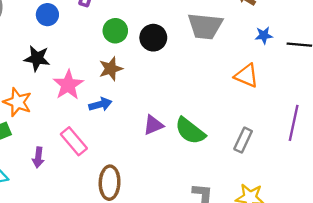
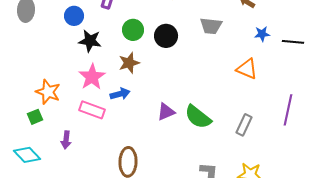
gray trapezoid: (205, 26) -> (211, 26), size x0.7
black star: (37, 58) -> (90, 41), moved
pink rectangle: (74, 141) -> (92, 110), moved, turned -30

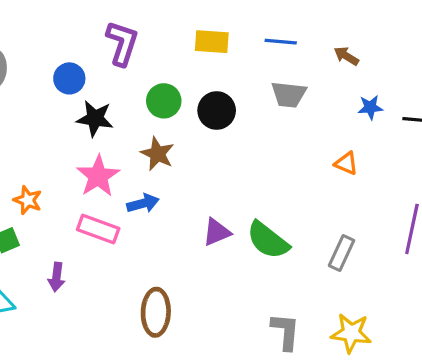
brown star: (129, 63) -> (157, 154), turned -30
orange triangle: (247, 69) -> (346, 163), size x0.7
orange star: (48, 92) -> (28, 200), size x0.7

